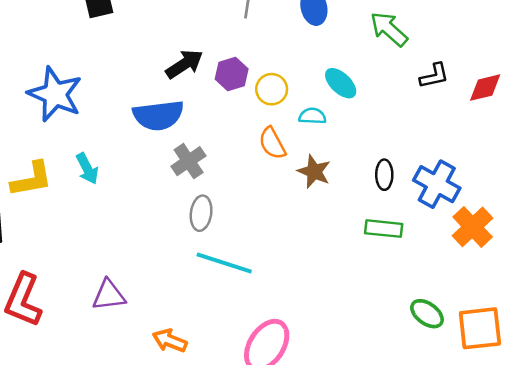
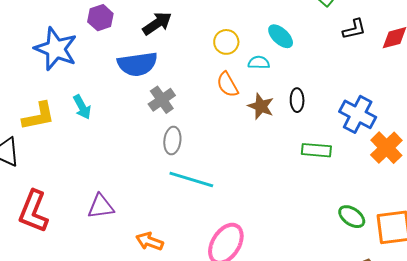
purple hexagon: (232, 74) -> (100, 18), moved
black ellipse: (384, 175) -> (297, 100), moved

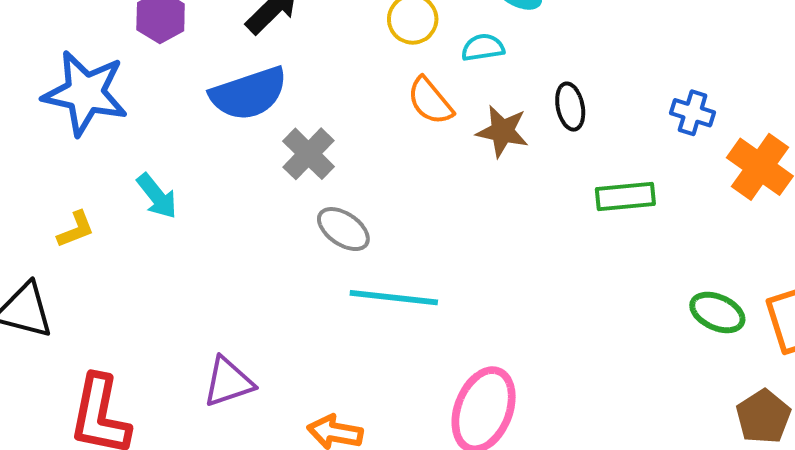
blue cross: (358, 114) -> (693, 113), size x0.6
yellow L-shape: (38, 116) -> (76, 229), size x0.6
gray ellipse: (172, 141) -> (343, 229), turned -52

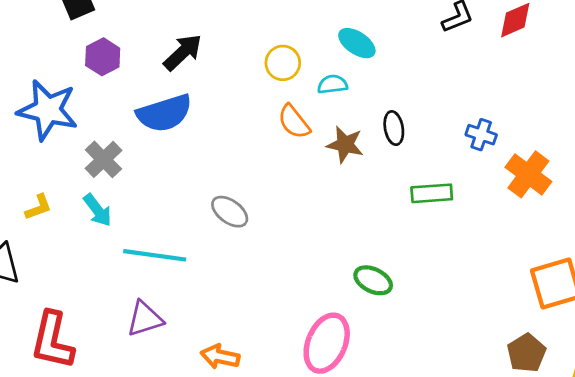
gray cross: (309, 154) -> (103, 159), moved
cyan arrow: (157, 196) -> (98, 210), moved
cyan line: (394, 298) -> (155, 255), moved
green ellipse: (717, 312) -> (373, 280), moved

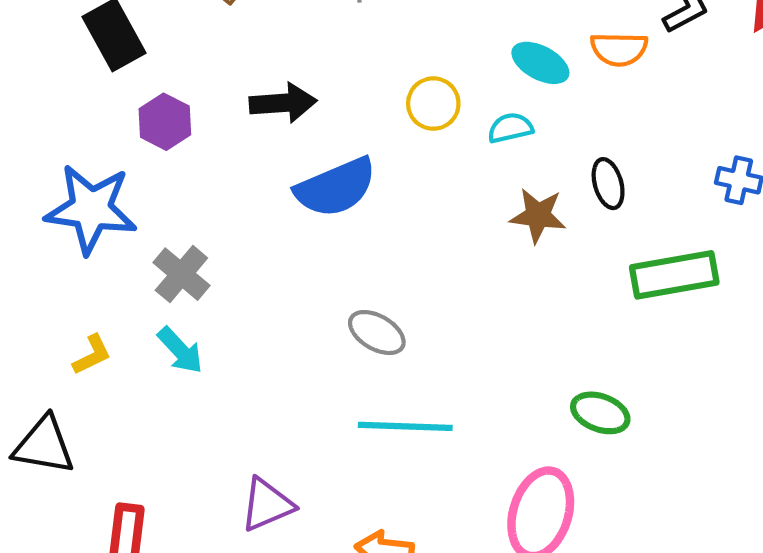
black arrow: (183, 52) -> (283, 103), turned 45
blue semicircle: (164, 113) -> (336, 187), moved
orange semicircle: (294, 122) -> (619, 49), moved, turned -45
green rectangle: (432, 193) -> (674, 275), size x1.4
cyan line: (155, 255) -> (405, 426), moved

